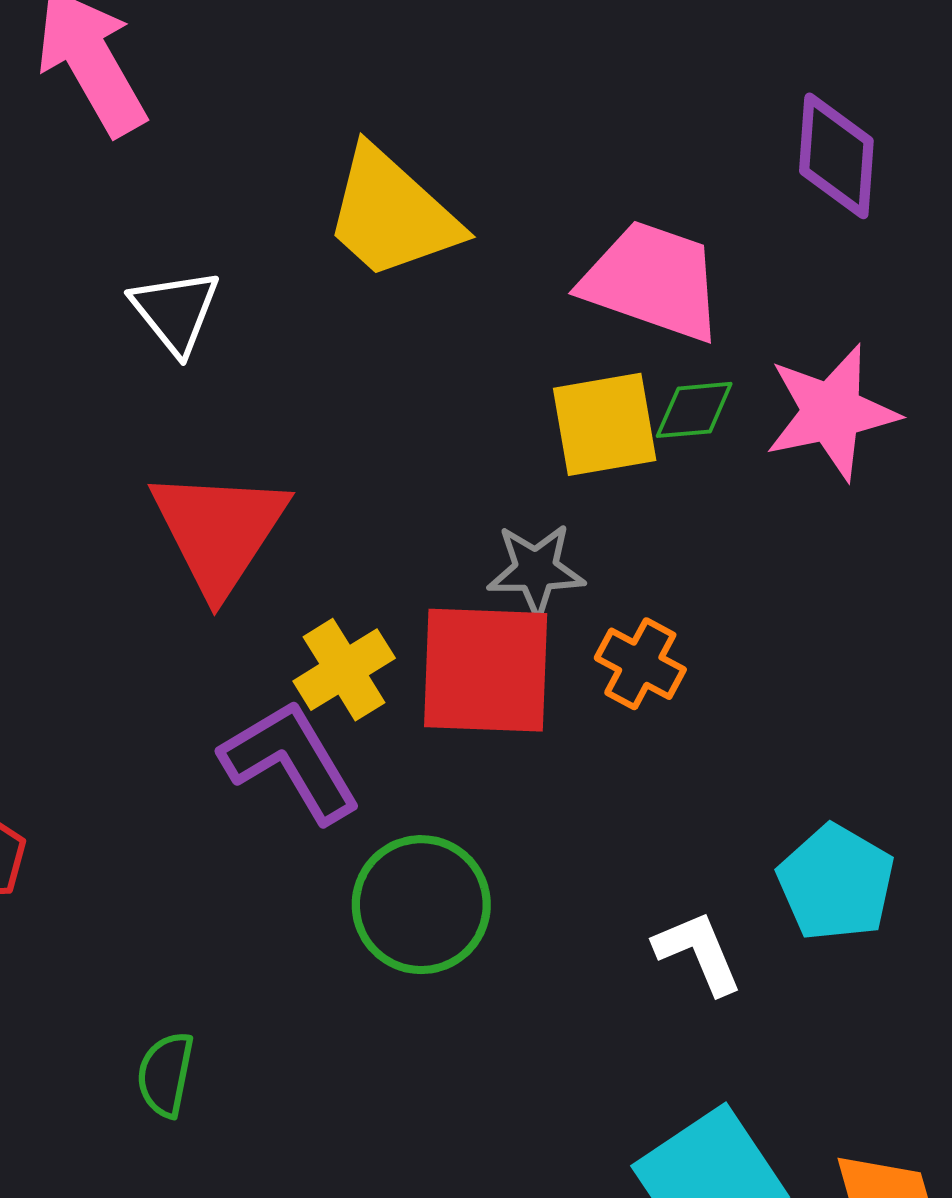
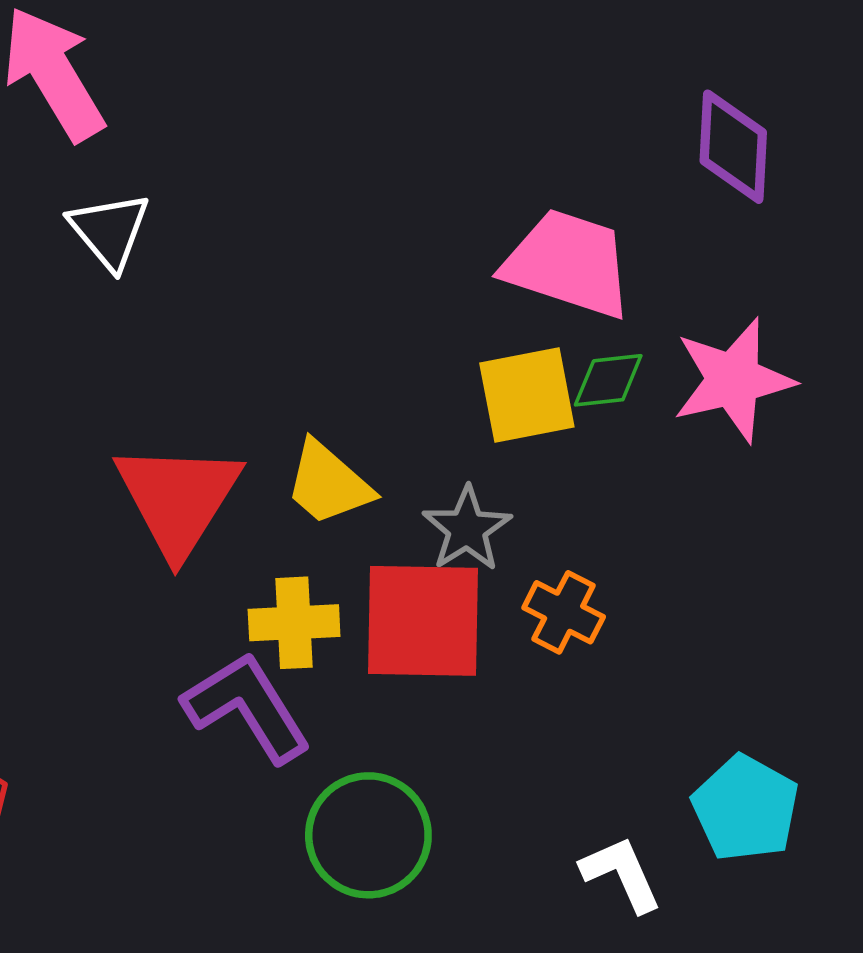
yellow trapezoid: (392, 214) -> (328, 483), moved, size x0.7
white triangle: (175, 311) -> (109, 231), moved
gray star: (536, 570) -> (467, 529), turned -30
yellow cross: (344, 670) -> (294, 623), turned 30

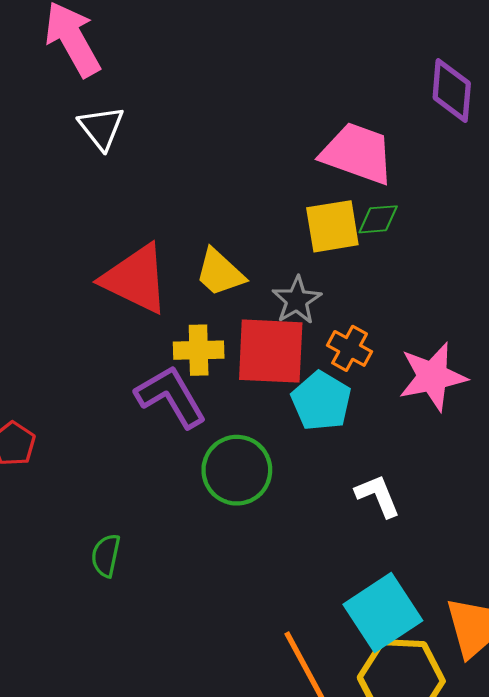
pink star: (733, 380) -> (433, 377), moved
red triangle: (178, 499) -> (136, 279), turned -38
cyan pentagon: (746, 808) -> (321, 401), moved

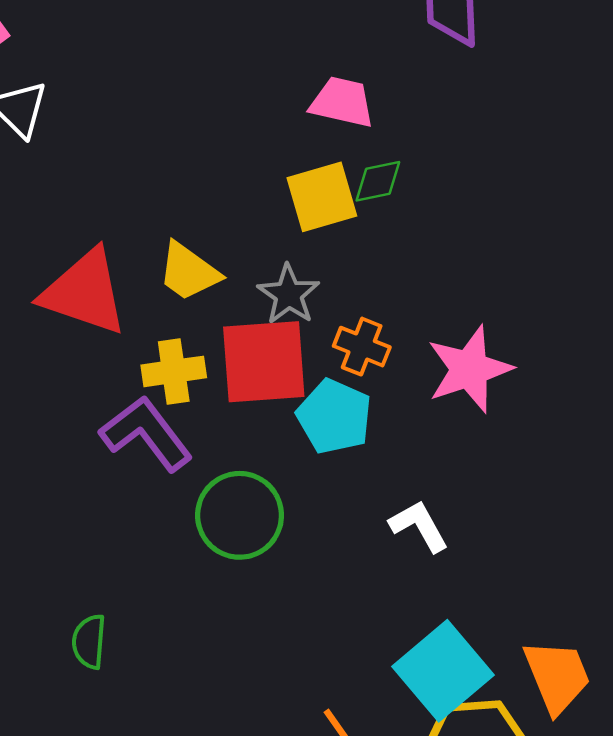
pink trapezoid: (357, 153) -> (342, 102), size x0.7

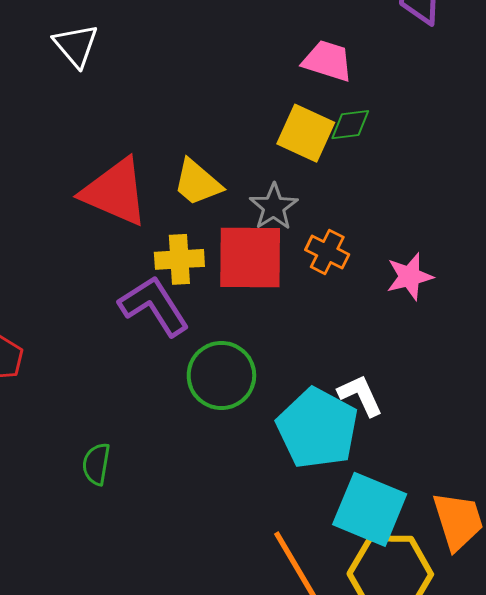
yellow square: (322, 197) -> (306, 133), turned 36
pink star: (469, 369) -> (410, 277), size x0.7
cyan pentagon: (334, 417) -> (317, 428), moved, size x1.4
cyan square: (443, 671) -> (370, 509), turned -32

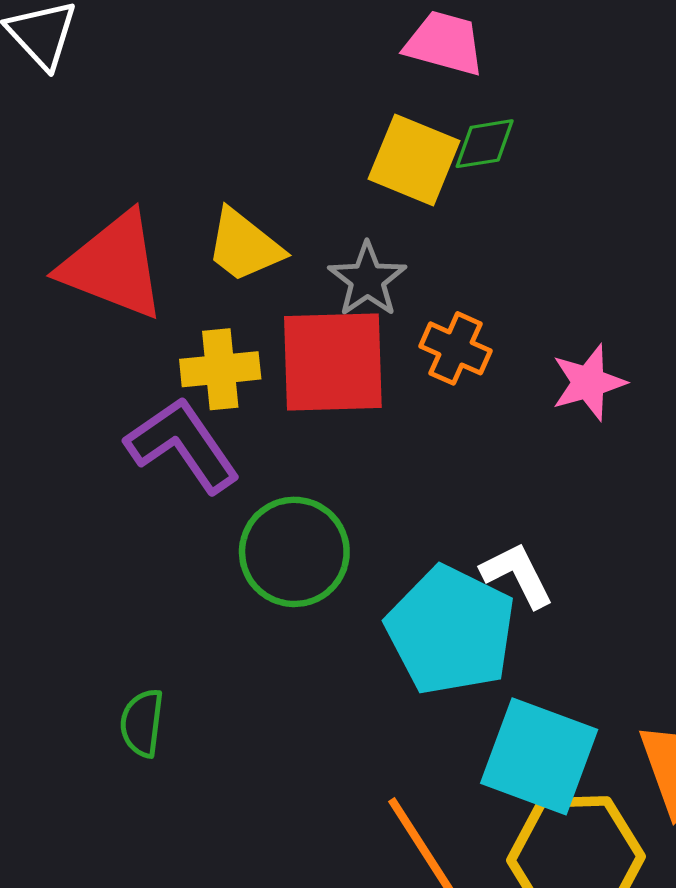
green semicircle: (96, 464) -> (142, 723), moved

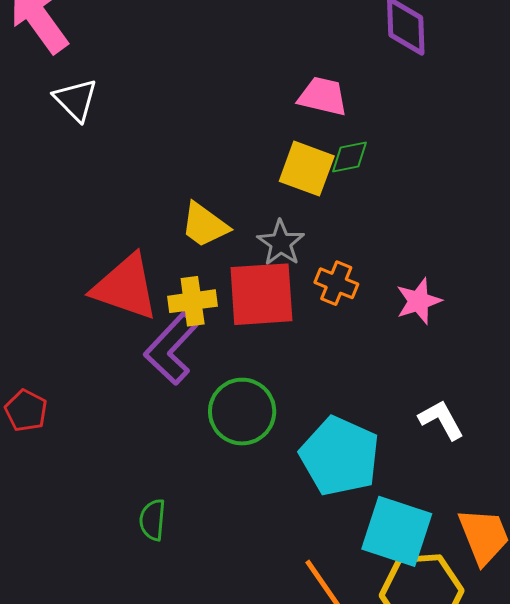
red triangle: (113, 266) -> (125, 287), moved
purple L-shape: (183, 445) -> (171, 349), turned -100
white L-shape: (517, 575) -> (441, 420), moved

